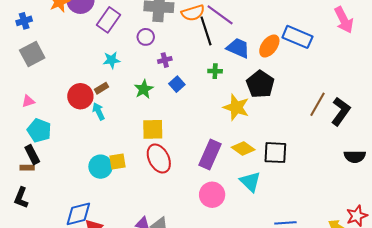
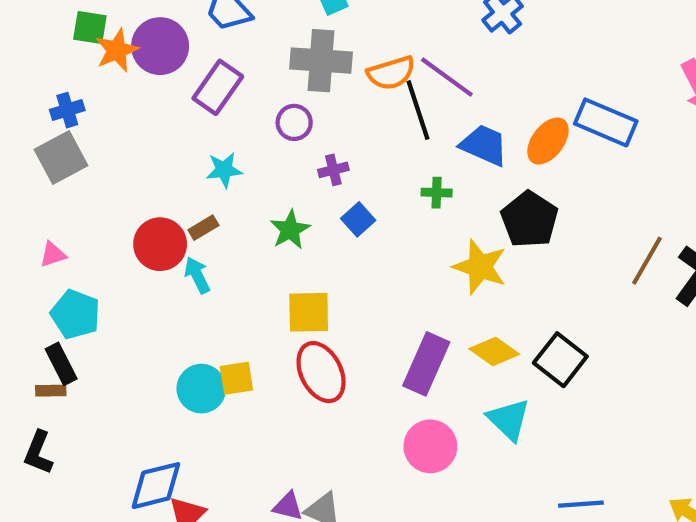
blue cross: (24, 21) -> (67, 110), moved
black square: (275, 153) -> (560, 360), turned 35

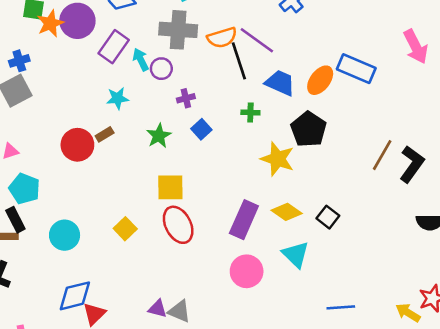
cyan arrow: (197, 275) -> (141, 60), moved
black square: (560, 360) -> (328, 217), size x0.7
yellow square: (236, 378) -> (125, 229), turned -35
cyan circle: (201, 389) -> (65, 235), moved

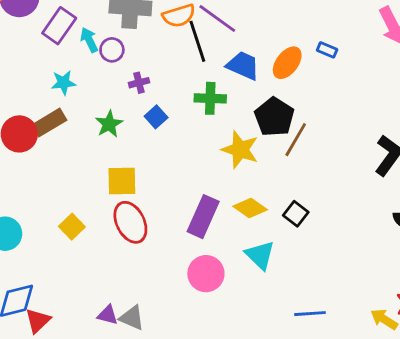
blue rectangle: (356, 69) -> (327, 50), size x0.5
green cross: (250, 112) -> (210, 98), size x1.5
brown rectangle: (105, 134) -> (49, 123), size x1.6
brown line: (382, 155) -> (296, 140), moved

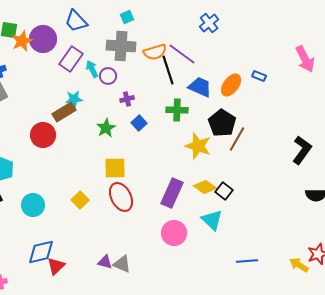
brown rectangle: (49, 123) -> (64, 112), moved
black square: (296, 214) -> (224, 191), moved

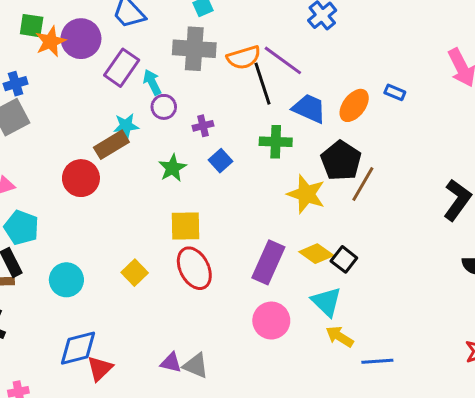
purple circle: (108, 76) -> (164, 107), moved
yellow arrow: (299, 265) -> (340, 336), moved

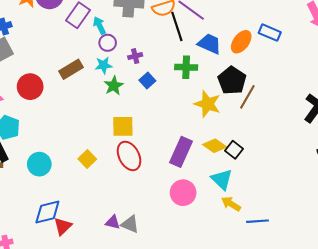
blue rectangle: (395, 92) -> (270, 33), size x1.5
cyan star: (126, 126) -> (104, 65), moved
red circle: (81, 178) -> (30, 87), moved

